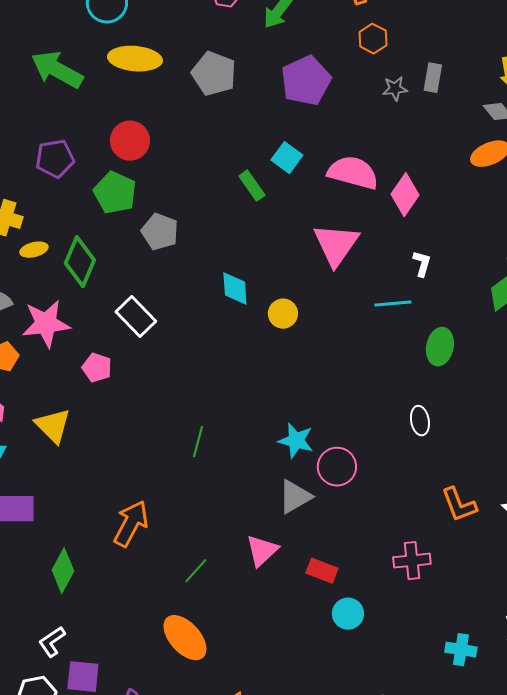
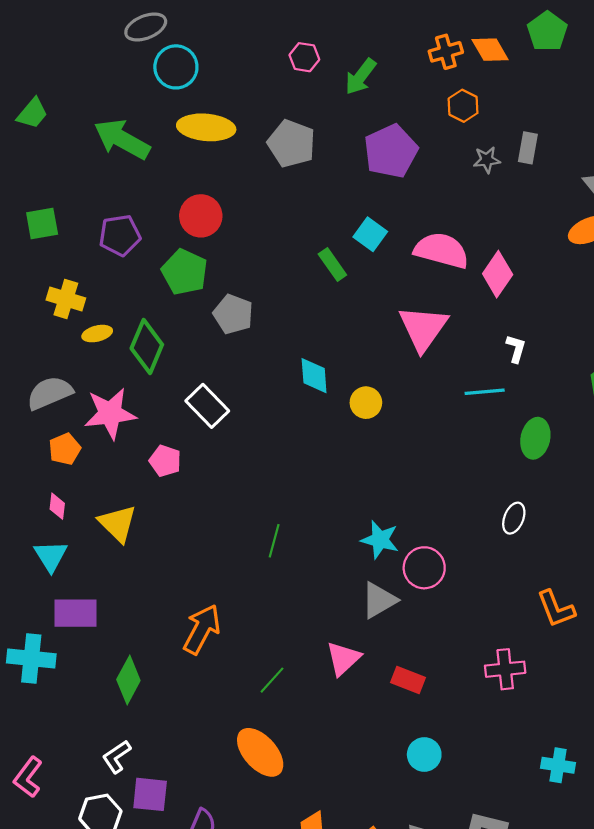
white ellipse: (420, 421) -> (514, 518), turned 32
cyan circle: (348, 614) -> (424, 755), moved

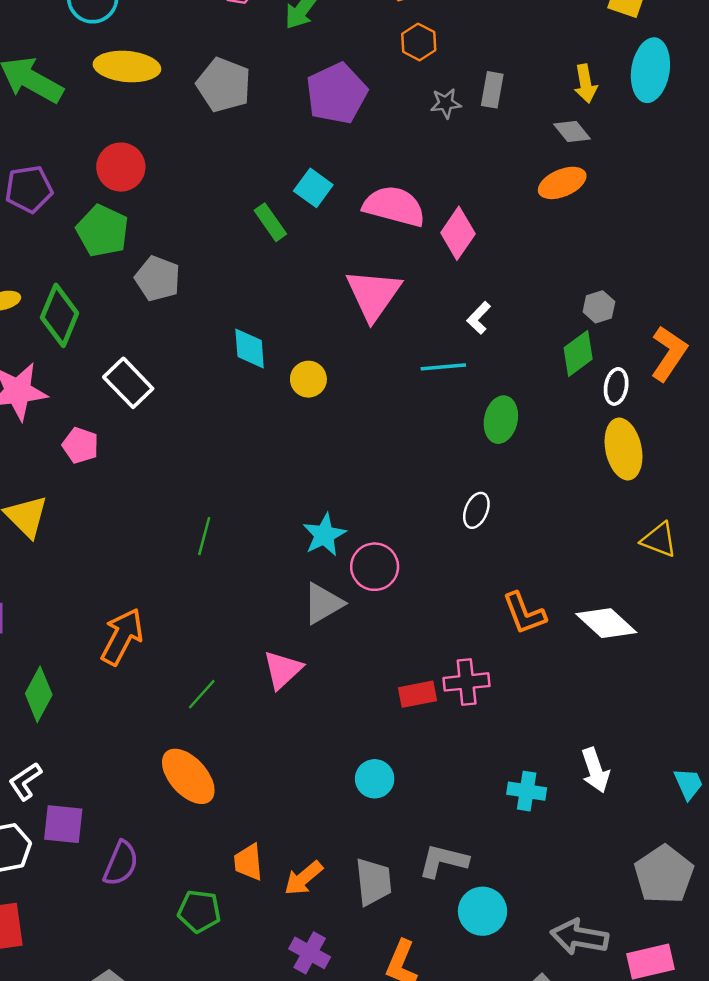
white L-shape: (516, 349) -> (479, 318), turned -152
cyan star: (380, 540) -> (324, 535), turned 30
red rectangle: (408, 680) -> (418, 694), moved, turned -32

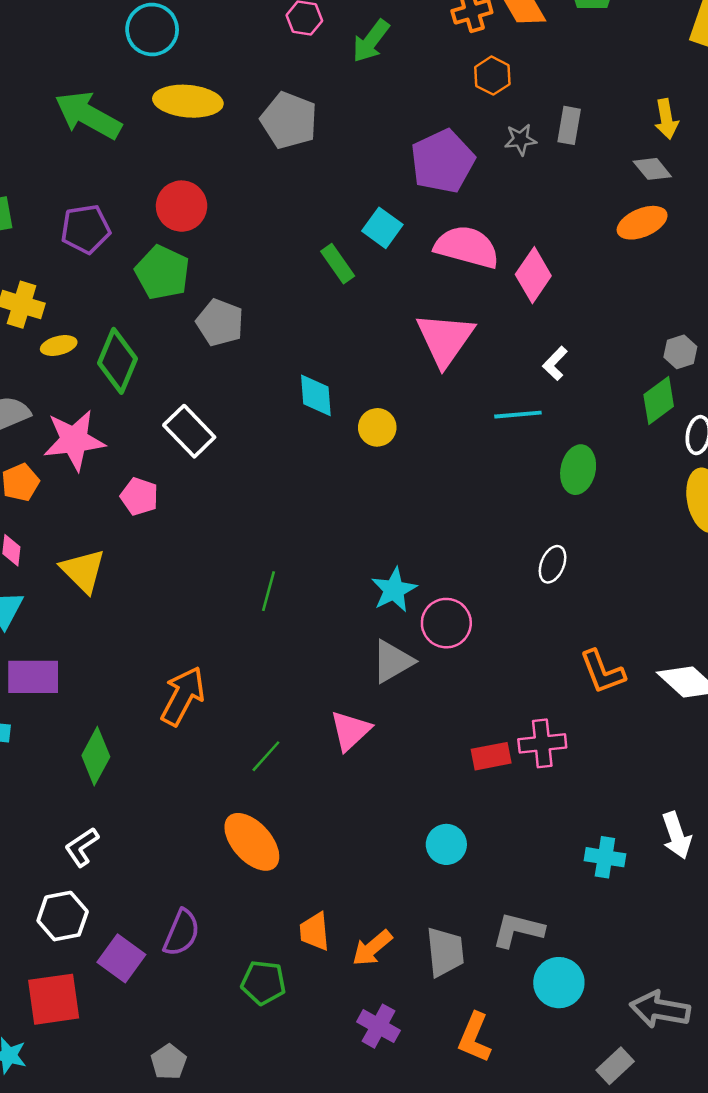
purple pentagon: (337, 93) -> (442, 161), moved
purple square: (63, 824) -> (121, 958), moved, turned 30

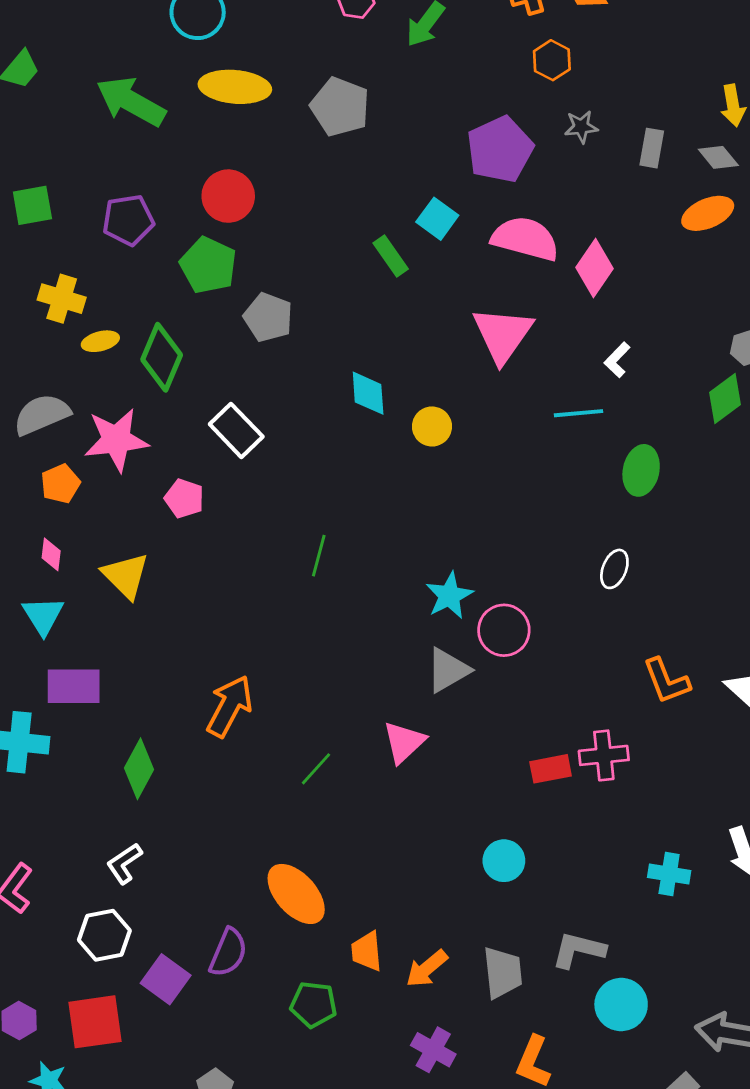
gray rectangle: (569, 125) -> (652, 148), moved
green line: (269, 591) -> (319, 556), moved
orange ellipse: (252, 842) -> (296, 894), moved

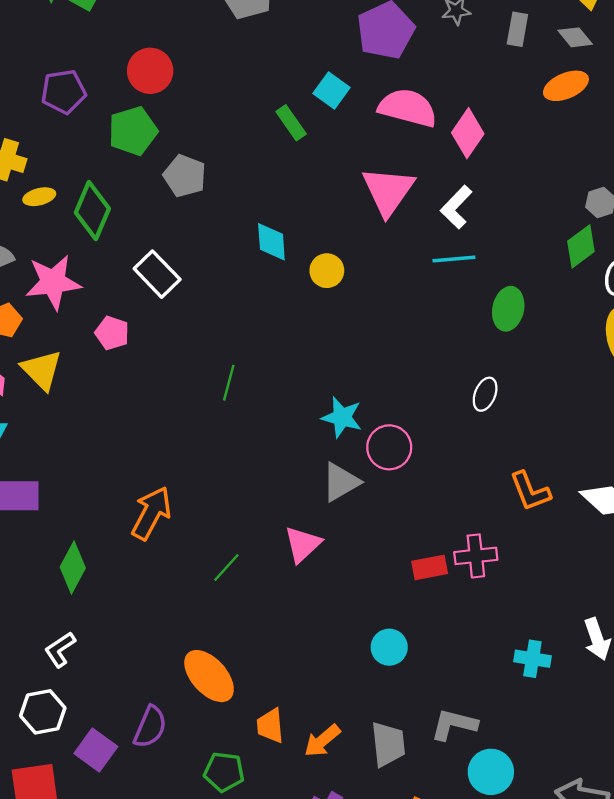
green pentagon: (208, 265) -> (133, 131), turned 30
white L-shape: (617, 360) -> (456, 207), moved, size x1.4
yellow triangle: (126, 576) -> (42, 370), moved
cyan star: (449, 596) -> (342, 417), turned -30

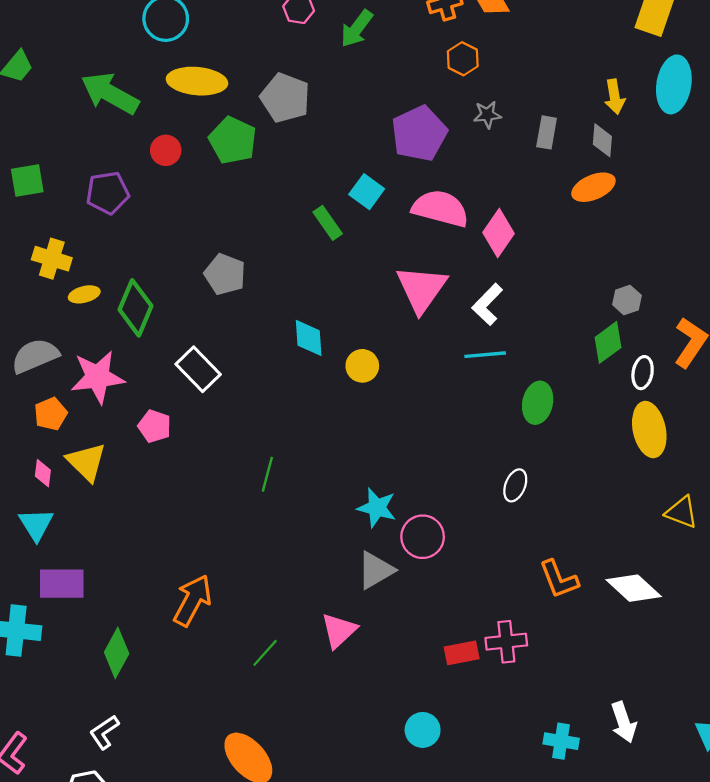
gray diamond: (575, 37) -> (602, 140), turned 44
red circle: (150, 71) -> (166, 150), moved, size x0.7
green pentagon: (133, 131) -> (233, 140), moved, turned -30

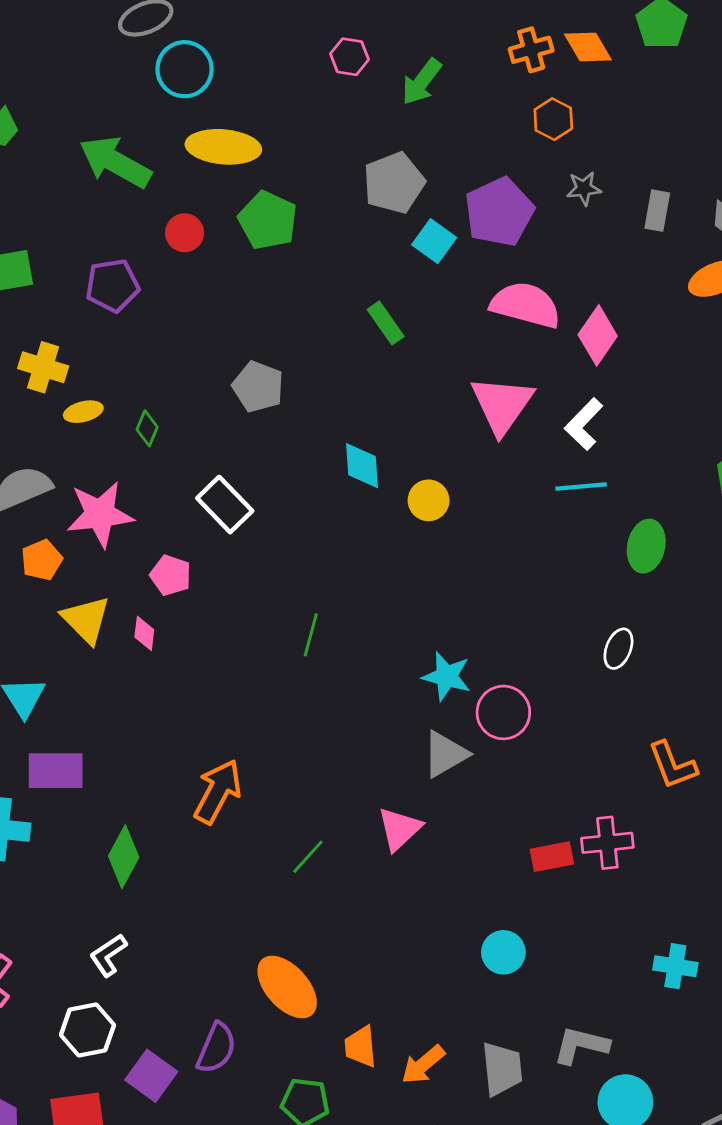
gray pentagon: (285, 98) -> (394, 183), moved, turned 30
cyan square: (367, 192) -> (434, 241), moved
green diamond: (136, 308) -> (147, 428), size x0.5
pink diamond: (43, 473) -> (144, 633), moved

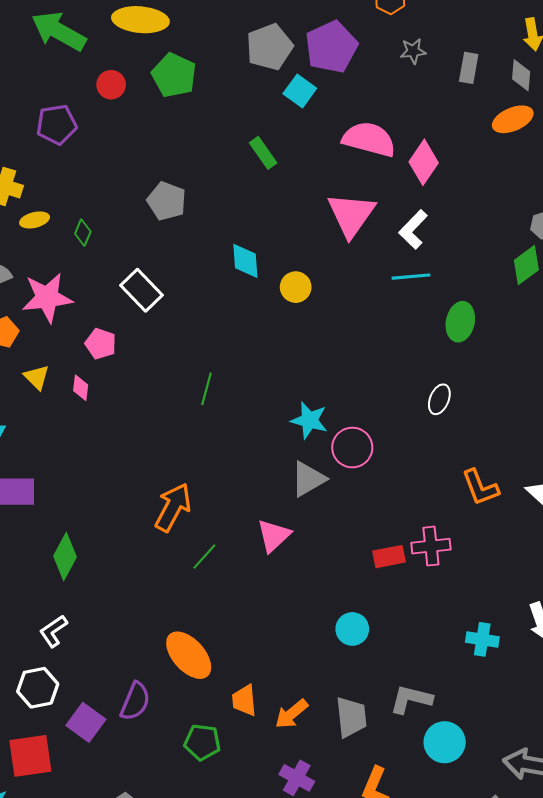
purple pentagon: (499, 212) -> (331, 47), moved
yellow triangle: (86, 620) -> (37, 377), size x0.7
orange arrow: (218, 792) -> (173, 507), moved

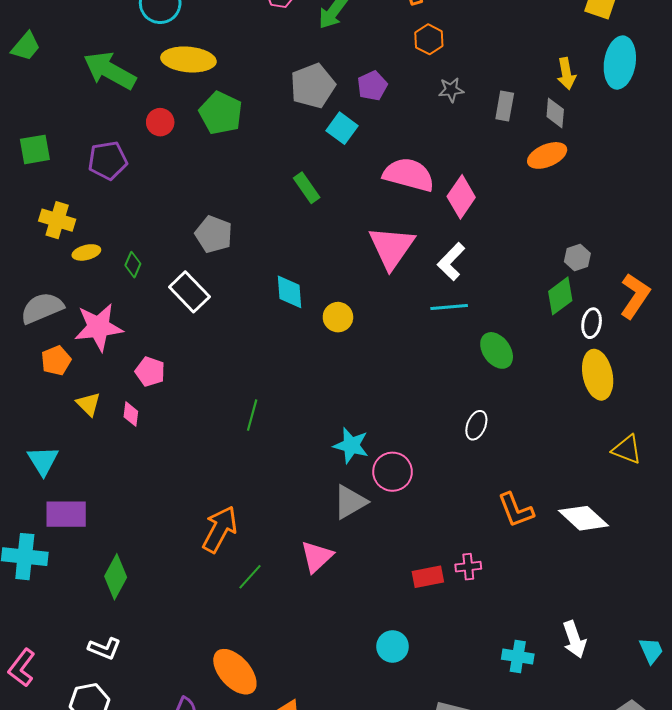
purple pentagon: (331, 47) -> (372, 86), size x0.6
white rectangle: (142, 290) -> (189, 292), moved
green ellipse: (460, 322) -> (497, 350), turned -48
pink cross: (431, 546) -> (468, 567), size x0.7
white L-shape: (53, 631) -> (105, 648), turned -124

